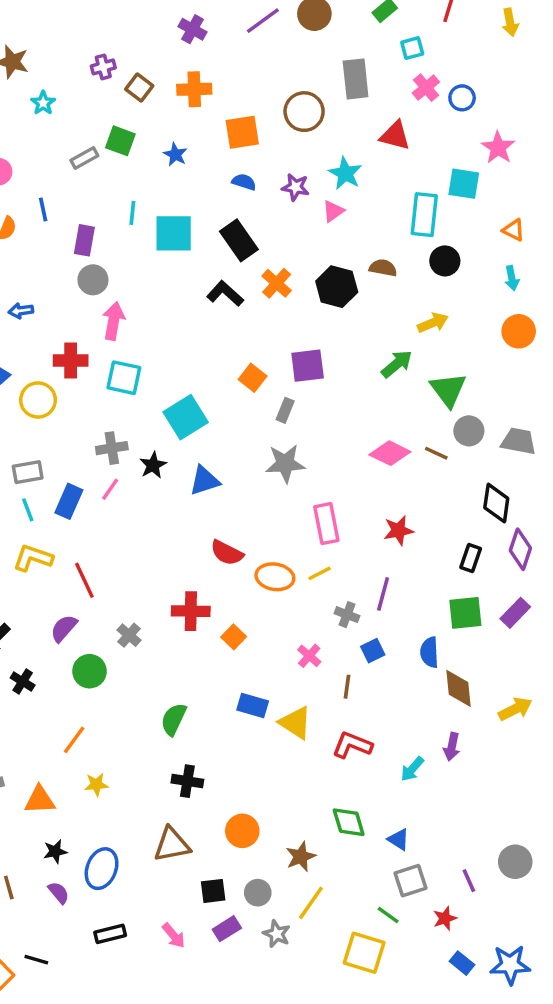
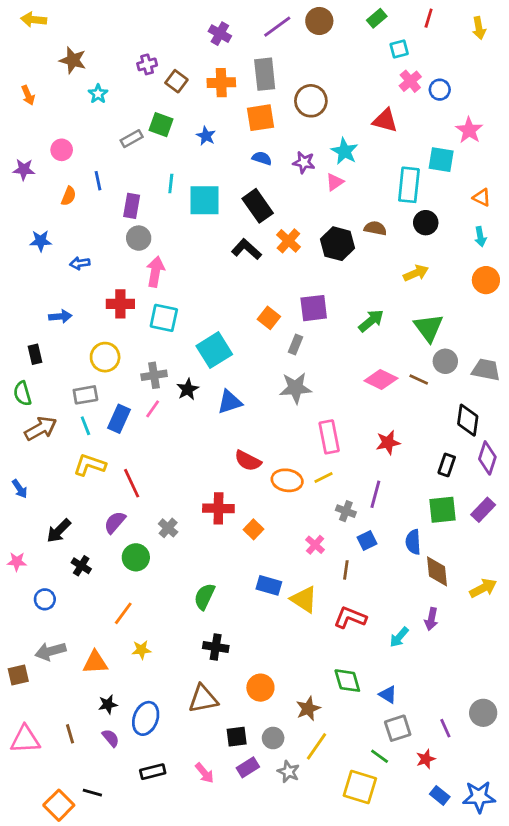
gray rectangle: (356, 79) -> (265, 74), moved
green arrow: (397, 364) -> (371, 321), moved
yellow circle: (38, 400) -> (105, 357), moved

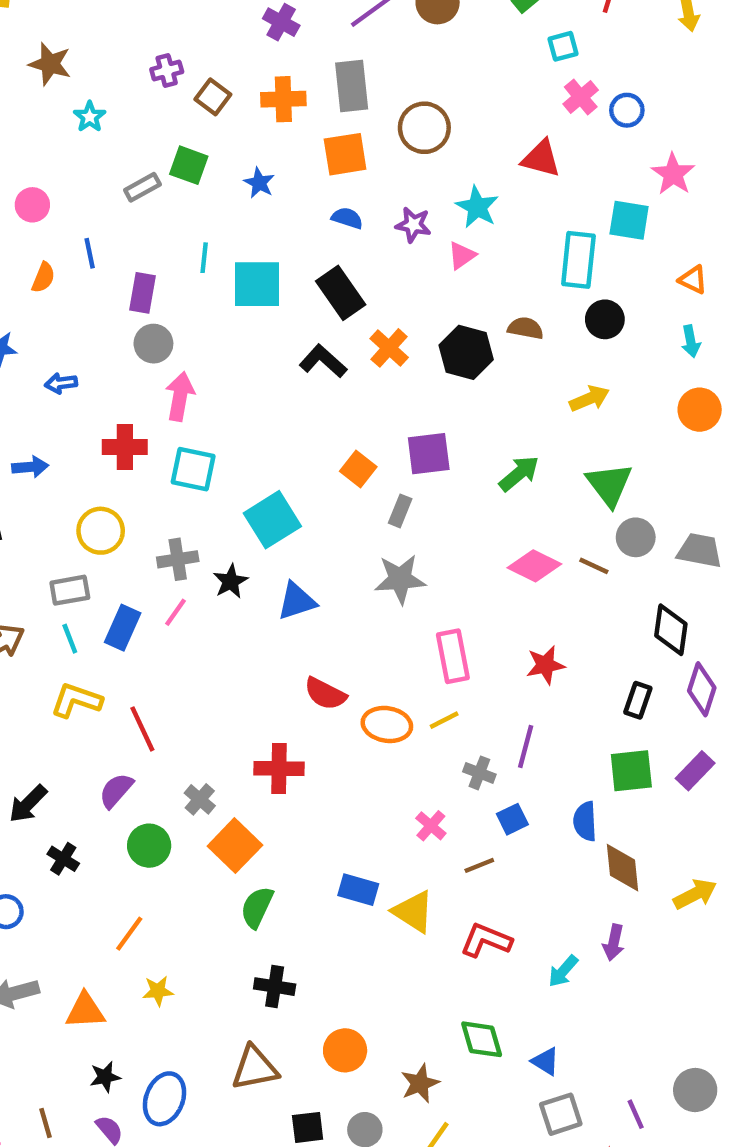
orange square: (253, 529) -> (235, 846), moved, size x1.6
brown line: (346, 570) -> (479, 865), turned 60

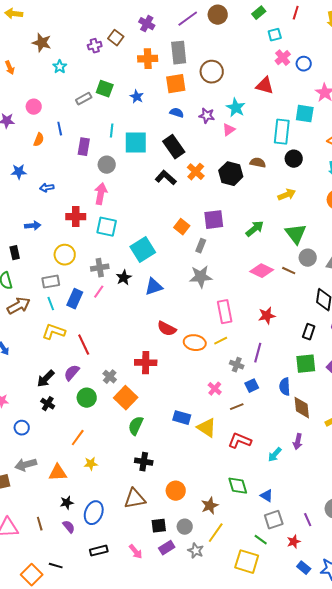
brown square: (213, 97) -> (116, 38), moved
gray circle: (153, 344) -> (107, 165), moved
black arrow: (28, 804) -> (46, 379), moved

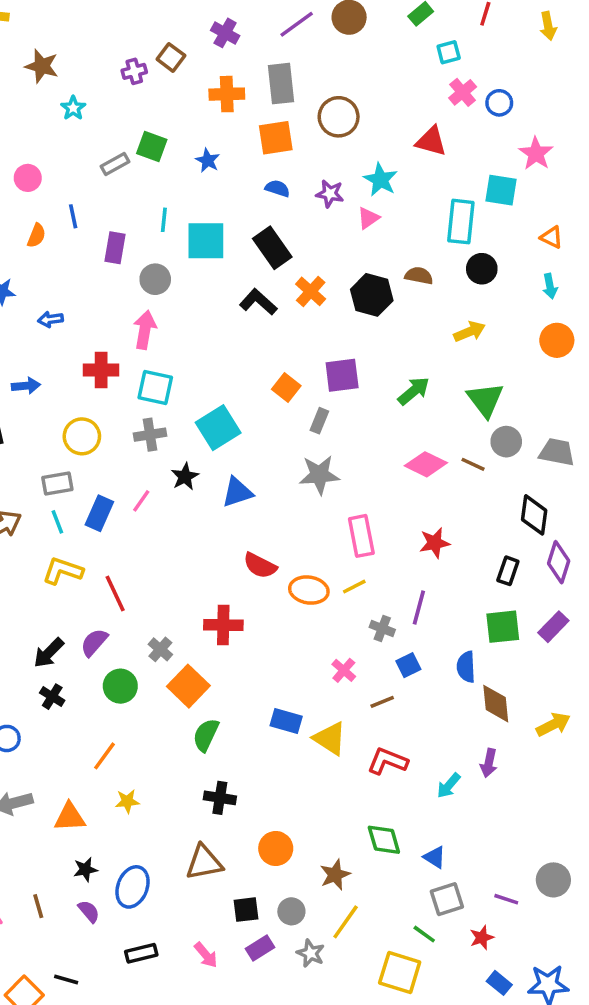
gray cross: (100, 268) -> (150, 435), moved
purple line: (308, 520) -> (506, 899), turned -48

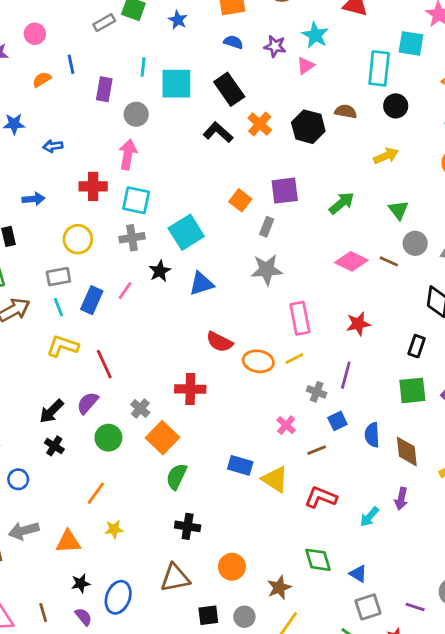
orange semicircle: (36, 236) -> (42, 80), turned -144
green triangle: (485, 400) -> (398, 210), size x0.7
blue semicircle: (466, 667) -> (372, 435), moved

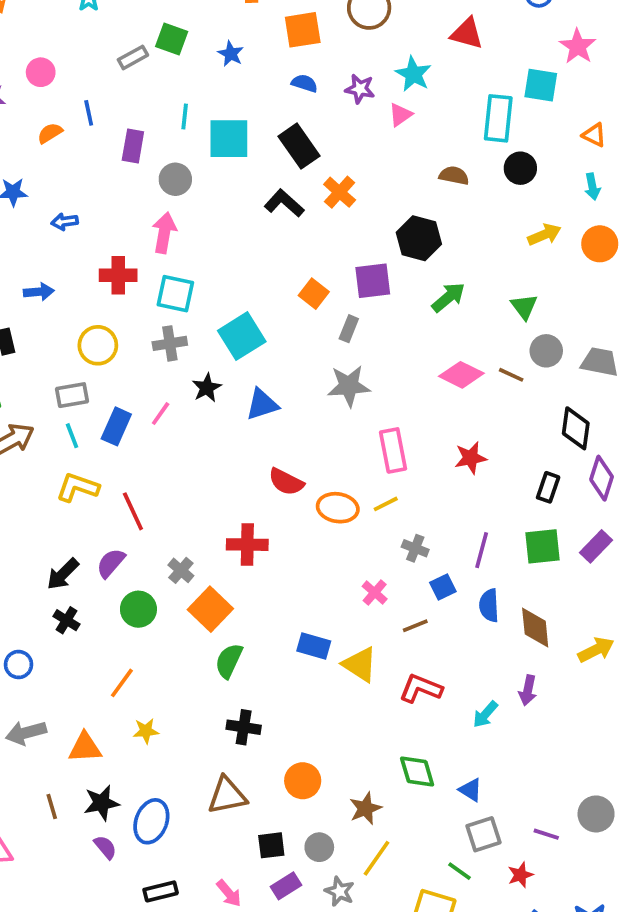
black hexagon: (308, 127) -> (419, 238), moved
yellow arrow: (386, 156) -> (544, 235), moved
purple line: (346, 375) -> (482, 550), moved
black star: (81, 583) -> (102, 803), size x1.4
brown line: (43, 613) -> (52, 807), moved

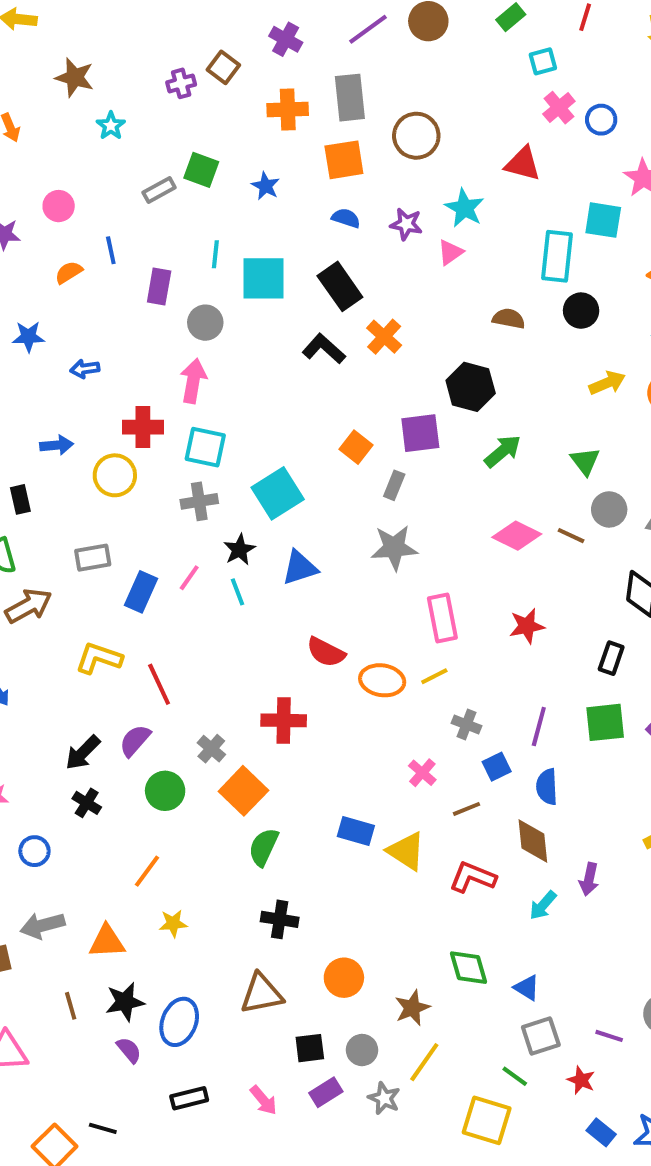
yellow circle: (98, 345) -> (115, 475), moved
cyan line: (72, 436) -> (237, 592), moved
brown diamond: (535, 628) -> (533, 841), moved
red star: (520, 875) -> (581, 1080), turned -30

